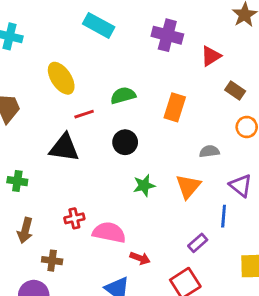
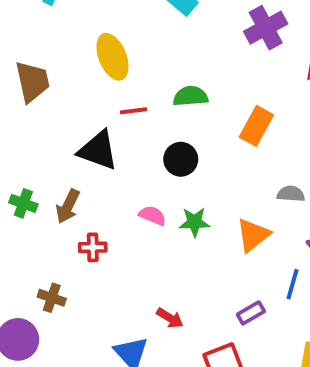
purple cross: (167, 35) -> (266, 28), turned 36
green cross: (17, 181) -> (23, 203), moved
brown arrow: (25, 230) -> (68, 206), moved
pink semicircle: (109, 232) -> (152, 216), moved, size x0.6

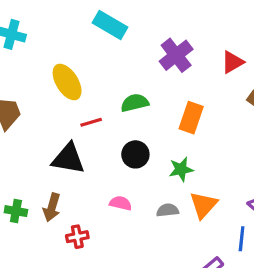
purple cross: (266, 28) -> (176, 55), moved
gray semicircle: (291, 194) -> (168, 210), moved
green star: (194, 222) -> (181, 169), moved

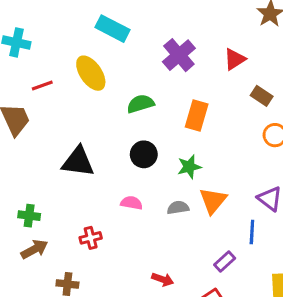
yellow ellipse: (67, 82) -> (91, 73), moved
red line: (91, 122) -> (42, 85), moved
brown arrow: (52, 207) -> (34, 249), moved, turned -132

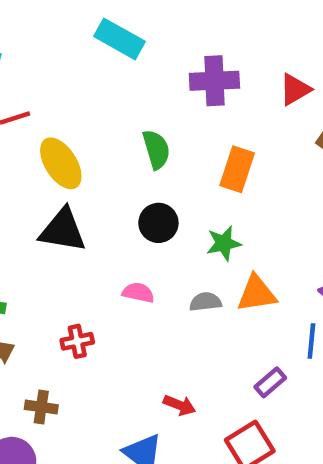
purple cross: (179, 55) -> (214, 81), turned 36
yellow ellipse: (91, 73) -> (61, 163), moved
green semicircle: (140, 104) -> (156, 149), turned 88
orange triangle: (213, 201) -> (256, 294), turned 40

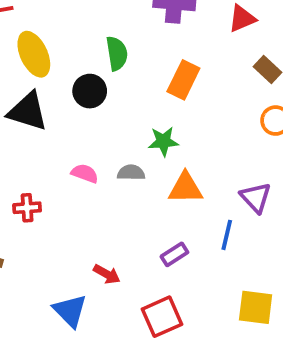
black circle: (158, 223) -> (90, 91), moved
gray semicircle: (205, 302) -> (131, 173), moved
purple rectangle: (270, 382) -> (174, 254), moved

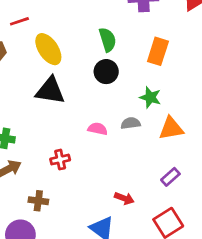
black circle: (90, 91) -> (106, 72), moved
green star: (163, 141) -> (150, 97), turned 30

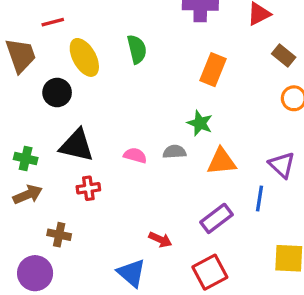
green semicircle: (108, 40) -> (137, 49), moved
black circle: (106, 72) -> (57, 93), moved
black triangle: (50, 91) -> (77, 145), moved
purple rectangle: (170, 177) -> (216, 218), size x1.4

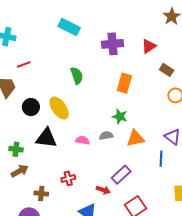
yellow ellipse: (84, 57) -> (59, 108), moved
red cross: (88, 188) -> (68, 178), moved
purple rectangle: (216, 218) -> (121, 175), moved

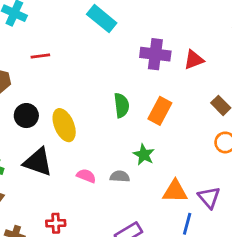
red triangle: (149, 46) -> (194, 60), moved
red line: (24, 64) -> (40, 56), moved
green semicircle: (77, 76) -> (121, 105), moved
orange triangle: (136, 138) -> (175, 191), moved

